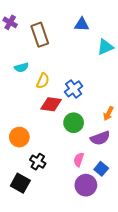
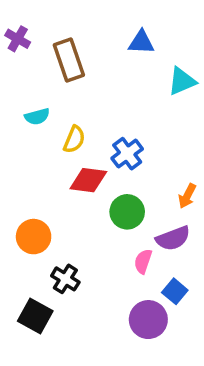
pink semicircle: (79, 160) -> (143, 261), moved

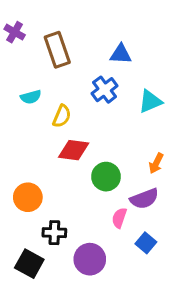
blue triangle: (141, 42) -> (121, 54), moved
cyan triangle: (182, 81) -> (150, 101), moved
blue cross: (127, 154) -> (105, 90), moved
black cross: (65, 279) -> (54, 233), turned -30
purple circle: (148, 320) -> (90, 259), moved

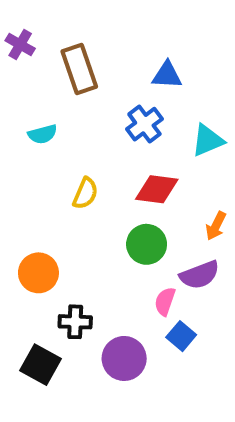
yellow semicircle: (62, 116) -> (85, 193), moved
red diamond: (74, 150) -> (157, 189), moved
blue square: (146, 243) -> (181, 336), moved

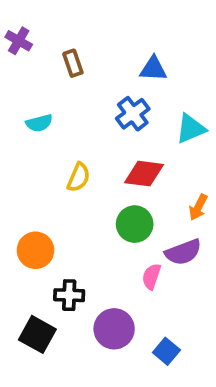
brown rectangle: (79, 69) -> (73, 63), size x0.6
blue square: (181, 336) -> (166, 351), moved

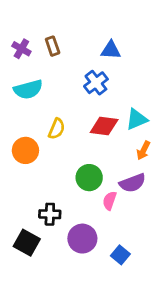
purple cross: (19, 41) -> (21, 49), moved
cyan semicircle: (39, 123) -> (28, 89), size x1.5
cyan triangle: (191, 129) -> (137, 119), moved
green circle: (135, 224) -> (89, 178), moved
orange circle: (35, 250) -> (25, 150), moved

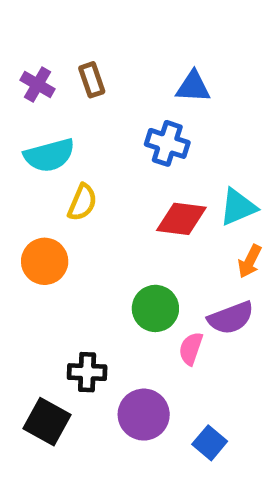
blue cross: (96, 83) -> (167, 143), turned -35
yellow semicircle: (57, 129) -> (82, 202), moved

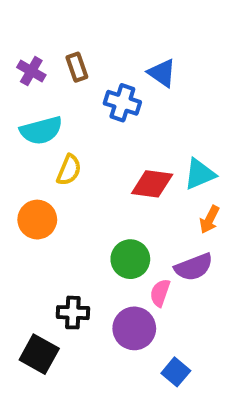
blue triangle: (193, 87) -> (162, 73), turned 32
blue cross: (167, 143) -> (122, 103), moved
purple circle: (144, 415) -> (134, 328), moved

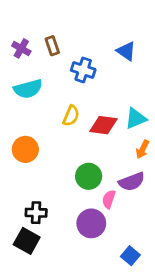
blue triangle: (162, 73) -> (126, 51), moved
yellow semicircle: (69, 170) -> (71, 116), moved
black cross: (73, 313) -> (36, 213), moved
blue square: (176, 372) -> (130, 256), moved

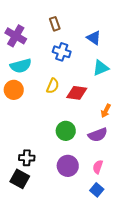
brown rectangle: (52, 46) -> (55, 24), moved
purple cross: (21, 48) -> (16, 36), size x1.5
cyan triangle: (136, 118) -> (101, 68), moved
orange circle: (25, 149) -> (14, 90), moved
pink semicircle: (109, 199) -> (98, 167), moved

